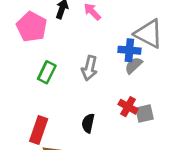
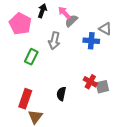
gray triangle: (149, 34) -> (105, 29), size x0.6
gray semicircle: (134, 65) -> (71, 21), moved
gray arrow: (90, 68) -> (54, 41), moved

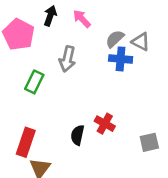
gray semicircle: (71, 21) -> (115, 39), moved
red cross: (90, 82) -> (105, 124), moved
gray square: (102, 87) -> (149, 142), moved

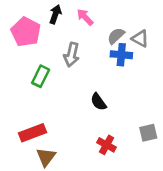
red cross: (105, 124) -> (107, 145), moved
black semicircle: (77, 135) -> (98, 102), moved, turned -48
red rectangle: (26, 142) -> (33, 133), turned 50

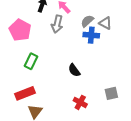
pink pentagon: (26, 32) -> (20, 30), moved
gray arrow: (72, 55) -> (57, 24), moved
green rectangle: (41, 76) -> (31, 61), moved

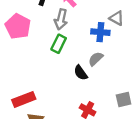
gray semicircle: (87, 21) -> (96, 59), moved
green rectangle: (31, 61) -> (59, 44), moved

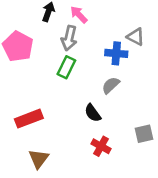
black semicircle: (81, 73) -> (93, 113), moved
red rectangle: (24, 99) -> (29, 119), moved

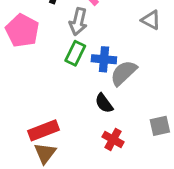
blue cross: (116, 53) -> (104, 59), moved
gray semicircle: (111, 85) -> (124, 73), size x1.4
red rectangle: (29, 119) -> (43, 130), moved

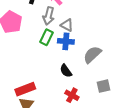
gray triangle: (151, 20) -> (67, 25), moved
gray semicircle: (124, 73) -> (92, 55), moved

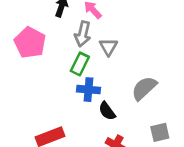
gray triangle: (67, 25) -> (108, 47), turned 32
blue cross: (66, 41) -> (88, 90), moved

